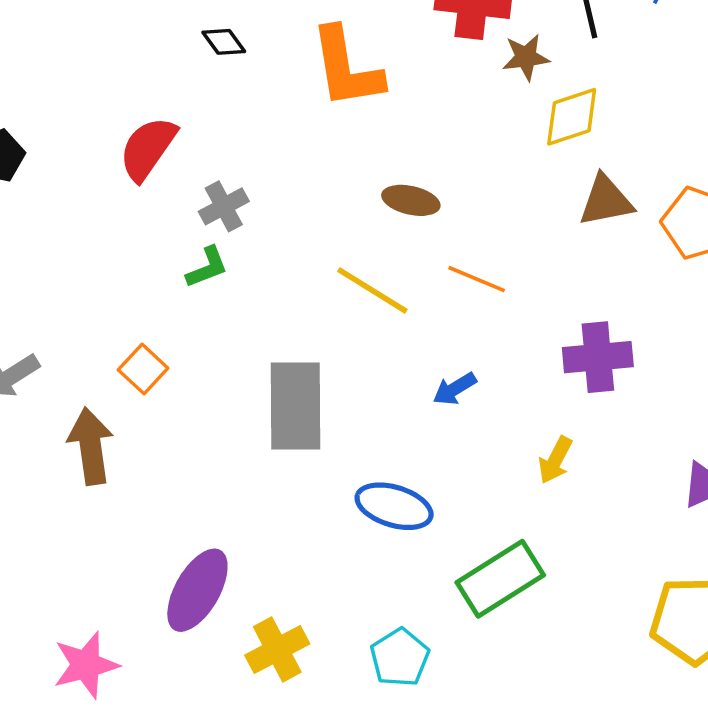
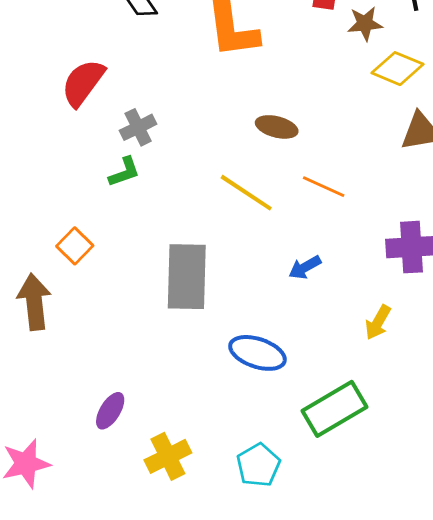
yellow diamond: (572, 117) -> (397, 69), turned 39
purple ellipse: (197, 590) -> (110, 411), size x0.6

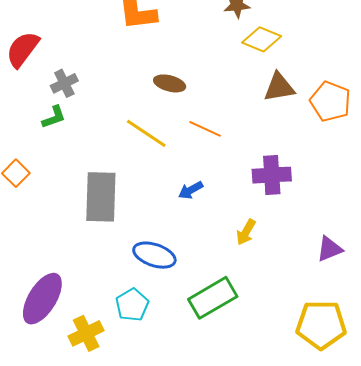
purple ellipse: (110, 411) -> (42, 299), size x1.8
cyan pentagon: (258, 465) -> (132, 305), moved

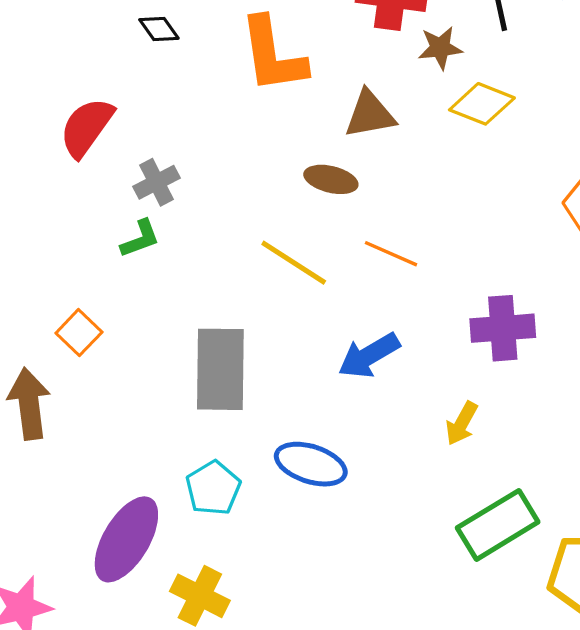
brown triangle: (279, 87) -> (370, 114), moved
blue arrow: (191, 190) -> (369, 356), size x1.5
green rectangle: (213, 298) -> (498, 525), moved
cyan pentagon: (132, 305) -> (213, 488), moved
yellow cross: (86, 333) -> (200, 596), turned -36

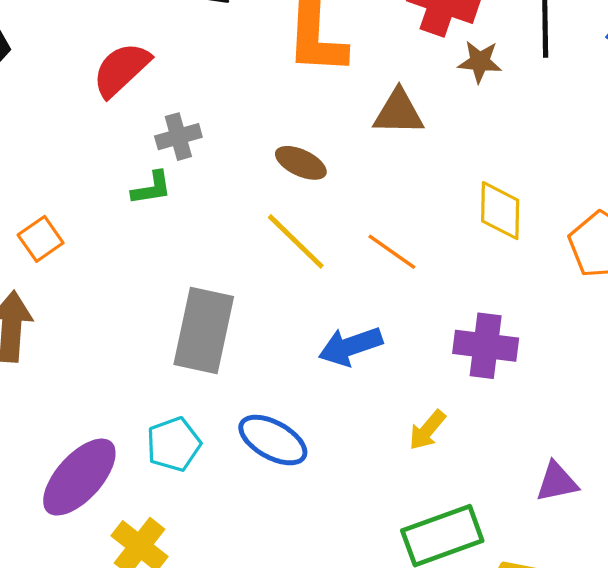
yellow diamond: (482, 104) -> (500, 211), moved, turned 58
brown ellipse: (331, 179) -> (301, 163), moved
orange square: (79, 333) -> (41, 239), moved

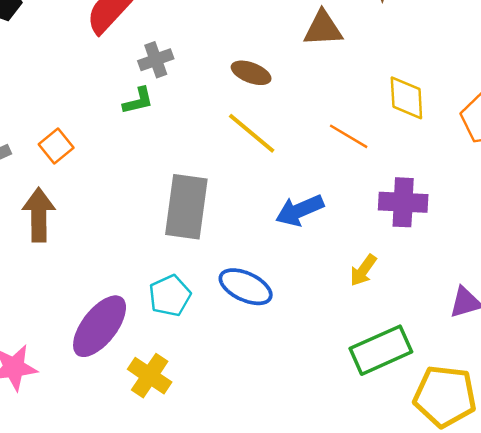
orange line: (392, 252) -> (349, 136), moved

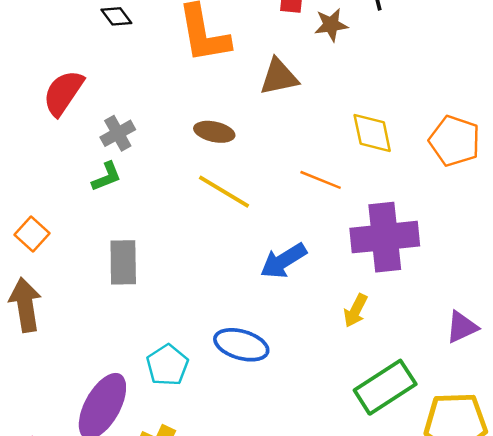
purple cross: (403, 202) -> (385, 237), size x1.4
gray rectangle: (186, 207) -> (123, 262), moved, size x0.7

